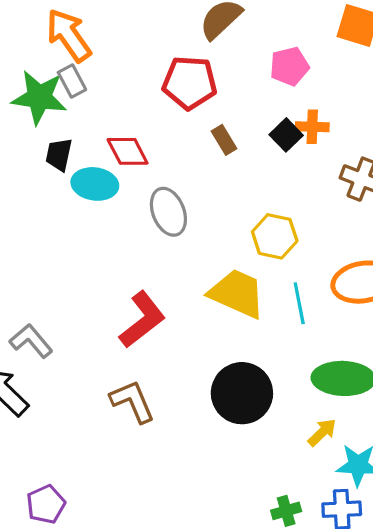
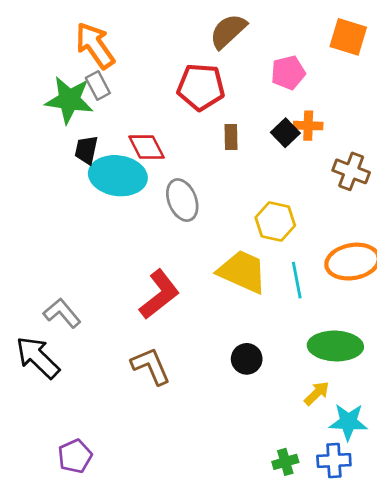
brown rectangle: (224, 140) -> (231, 137), turned 30
cyan ellipse: (95, 184) -> (118, 176), size x1.4
black circle: (242, 393) -> (247, 359), size x0.6

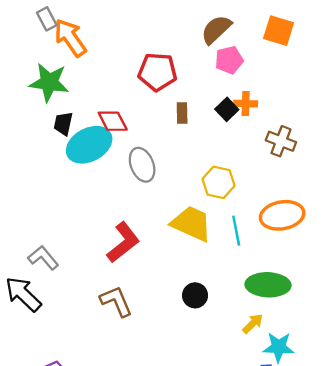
brown semicircle: (228, 31) -> (216, 29), moved
gray rectangle: (98, 86) -> (47, 19), moved
cyan ellipse: (118, 176) -> (89, 145), turned -36

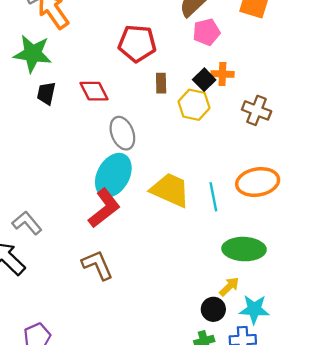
cyan ellipse: (89, 145) -> (113, 175), moved, turned -33
yellow hexagon: (219, 182) -> (194, 105), moved
black circle: (195, 295) -> (213, 309), moved

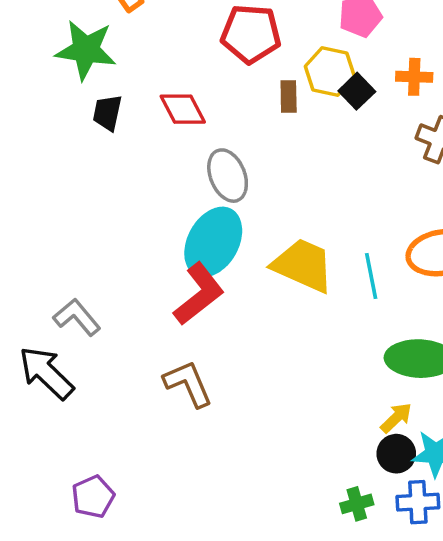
orange cross: (222, 74) -> (414, 77), moved
yellow hexagon: (194, 105) -> (330, 71), moved
black circle: (213, 309) -> (396, 454), moved

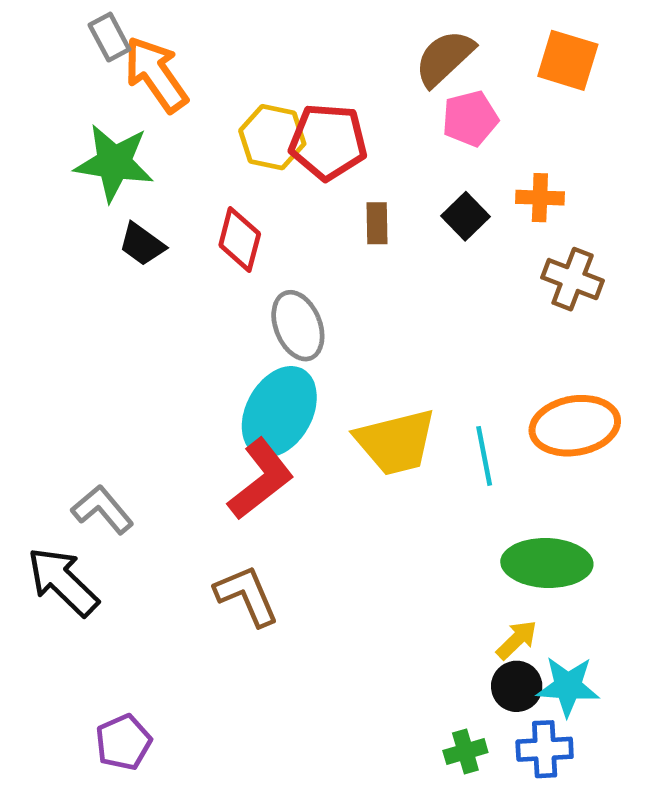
yellow hexagon: (330, 71) -> (272, 137), moved
red diamond: (183, 109) -> (240, 240), turned 42
black trapezoid: (107, 113) -> (142, 244), turned -66
yellow trapezoid: (303, 265) -> (396, 442), turned 142

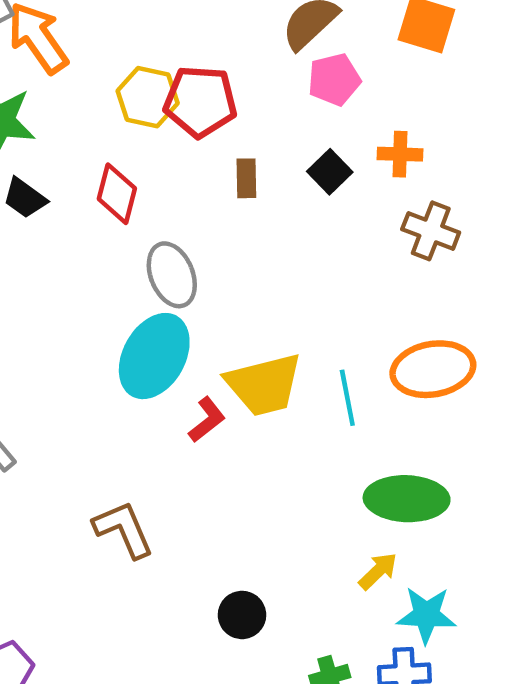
red L-shape: (261, 479) -> (207, 420), moved, size x0.6
black circle: (517, 686) -> (242, 615), moved

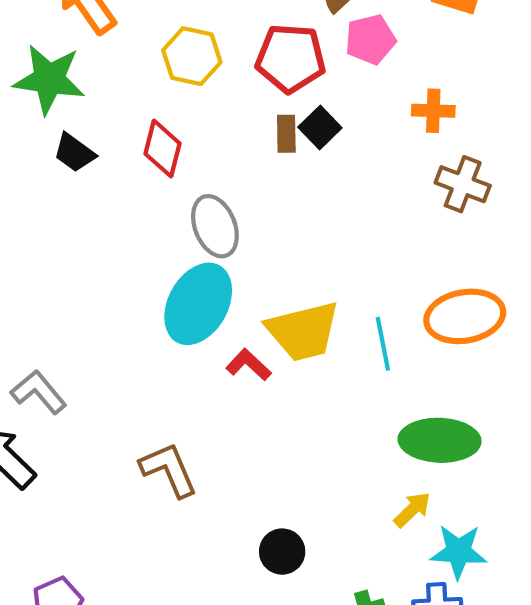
red pentagon: (200, 101) -> (291, 58), moved
black square: (330, 172) -> (320, 128), moved
red L-shape: (207, 420) -> (249, 365), turned -99

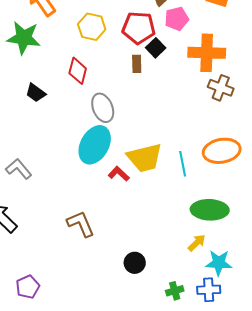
orange cross: (433, 111) -> (207, 53), size x1.8
black square: (320, 128) -> (156, 48), moved
black trapezoid: (74, 153) -> (36, 93), moved
gray L-shape: (39, 392) -> (19, 169), moved

